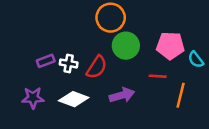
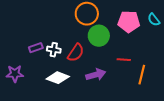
pink pentagon: (170, 46) -> (129, 22), moved
cyan semicircle: (196, 60) -> (154, 20), moved
purple star: (33, 98) -> (15, 74), moved

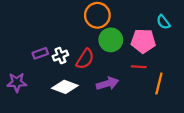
cyan semicircle: (154, 20) -> (163, 22), moved
pink pentagon: (129, 22) -> (143, 41), moved
white cross: (54, 50) -> (60, 56), turned -32

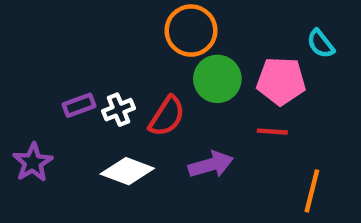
purple star: (17, 82) -> (33, 162), turned -30
orange line: (159, 84) -> (312, 191), moved

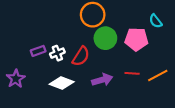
red line: (272, 132) -> (132, 73), moved
orange line: (312, 191) -> (158, 76), moved, turned 48

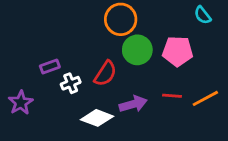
cyan semicircle: (156, 21) -> (203, 15), moved
white cross: (57, 53) -> (71, 83), moved
white diamond: (62, 83) -> (97, 118), moved

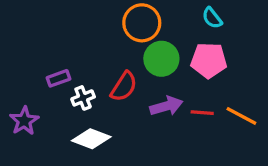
cyan semicircle: (203, 15) -> (212, 18), moved
orange line: (205, 98) -> (241, 116), turned 56
purple arrow: (133, 104) -> (166, 106), moved
white diamond: (97, 118) -> (91, 139), moved

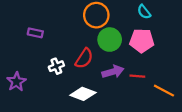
purple rectangle: (59, 78) -> (35, 33), moved, turned 32
orange line: (241, 116) -> (164, 91), moved
white diamond: (91, 139) -> (83, 94), moved

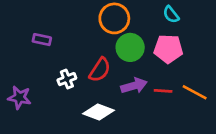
purple star: (16, 82) -> (19, 98), turned -30
orange line: (164, 91) -> (195, 92), moved

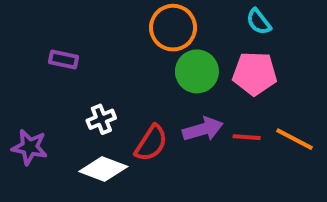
red semicircle: (100, 70) -> (151, 143), moved
white diamond: (98, 112) -> (103, 169), moved

